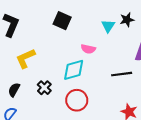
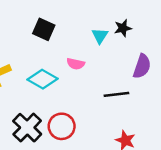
cyan diamond: (74, 70) -> (42, 79), moved, turned 45
black cross: (44, 88) -> (27, 128), moved, size x1.6

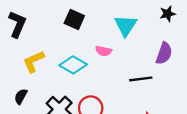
black star: (123, 28) -> (168, 14), moved
cyan triangle: (100, 36) -> (126, 25), size x1.5

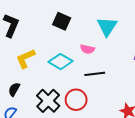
black line: (141, 79) -> (95, 74), moved

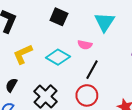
black line: (95, 74) -> (92, 70), turned -54
red circle: (76, 100) -> (87, 95), moved

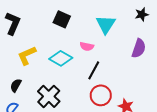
red circle: (87, 95) -> (101, 95), moved

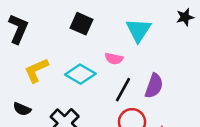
purple semicircle: (139, 48) -> (154, 86), moved
black semicircle: (16, 85) -> (22, 109), turned -96

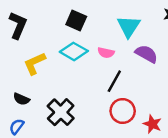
cyan diamond: (80, 74) -> (74, 51), moved
purple semicircle: (154, 86) -> (146, 54), moved, turned -80

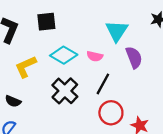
black square: (76, 21) -> (46, 22), moved, turned -30
purple semicircle: (146, 54) -> (134, 57), turned 40
black cross: (61, 112) -> (65, 91), moved

